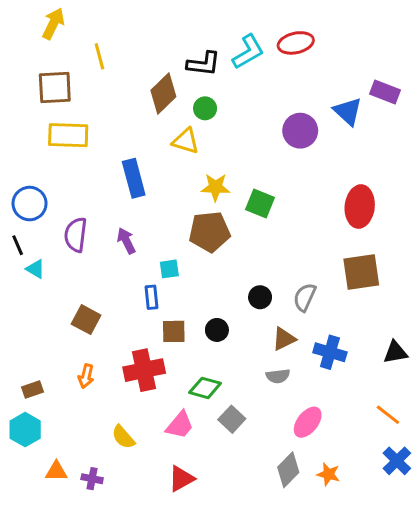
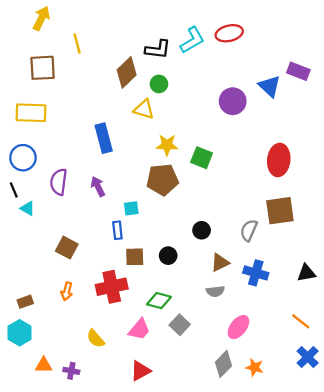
yellow rectangle: (68, 135) -> (31, 113), moved
gray semicircle: (305, 297) -> (249, 230), moved

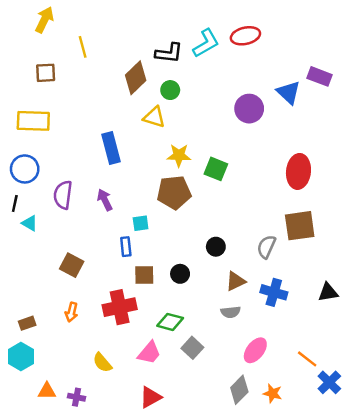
brown square: (43, 68) -> (46, 73), size x0.7
black line: (14, 190) -> (15, 204), turned 35
orange line: (301, 321) -> (307, 359), moved

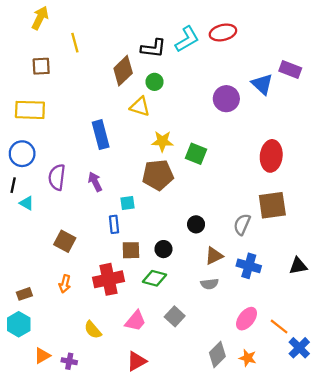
green diamond: (170, 322) -> (155, 278), moved
pink ellipse: (255, 350) -> (247, 319), moved
orange triangle: (47, 391) -> (42, 356), turned -30

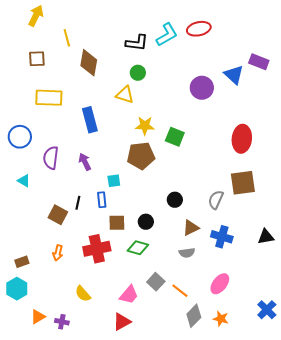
brown diamond: (123, 71) -> (89, 63), moved, turned -36
yellow rectangle: (30, 110) -> (49, 98), moved
black line: (13, 185) -> (78, 203), moved
pink trapezoid: (135, 321) -> (129, 295), moved
orange line: (279, 326) -> (180, 291), moved

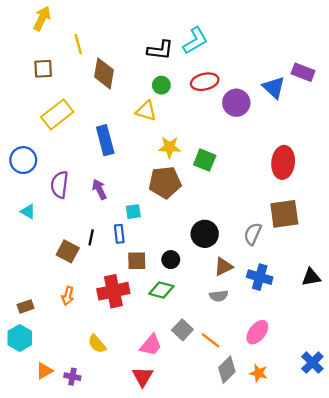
red ellipse: (199, 29) -> (205, 82), moved
yellow rectangle: (49, 98) -> (57, 114), turned -40
black circle: (175, 200) -> (205, 234), size x1.5
red triangle: (122, 322) -> (143, 377), turned -30

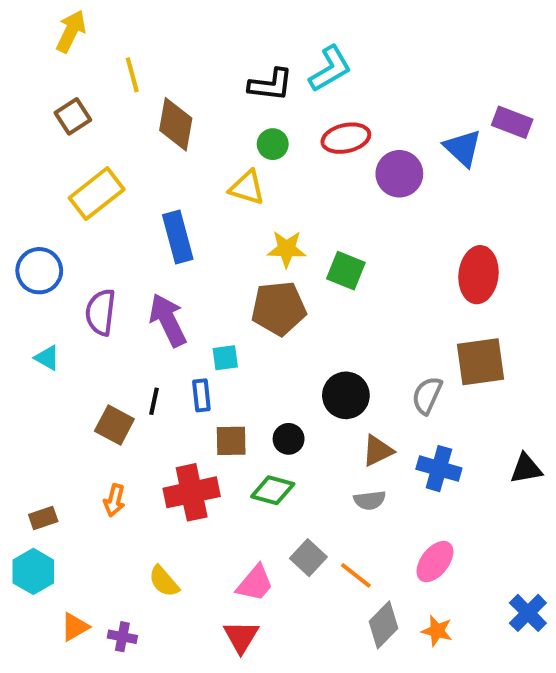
brown square: (43, 69) -> (73, 116), turned -30
purple arrow: (99, 189) -> (168, 320), size x1.5

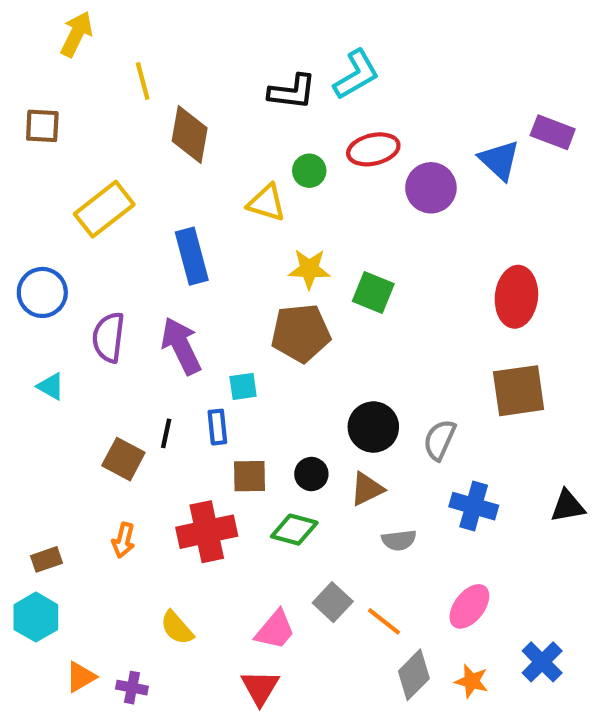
brown square: (73, 116) -> (42, 126), moved, turned 36
green circle: (273, 144) -> (309, 171), moved
gray semicircle: (427, 395) -> (440, 440), moved
brown triangle: (378, 451) -> (367, 489), moved
blue cross: (528, 613) -> (542, 662), moved

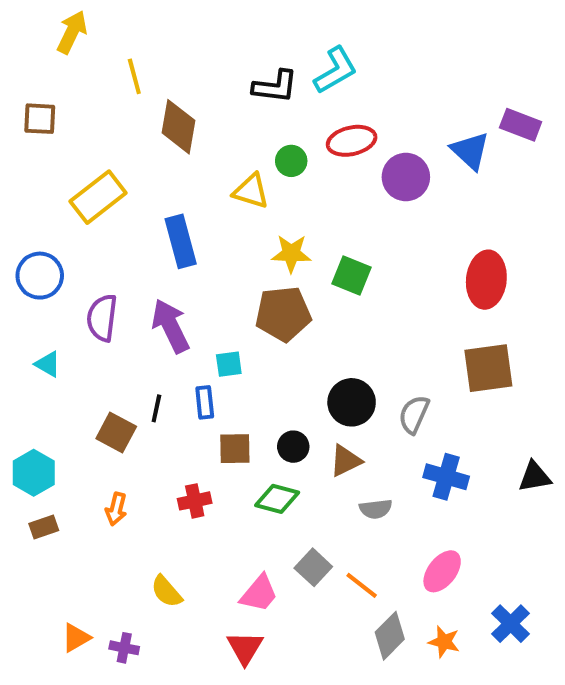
red cross: (207, 532) -> (195, 501), size x0.6
cyan hexagon: (36, 617) -> (34, 473), moved

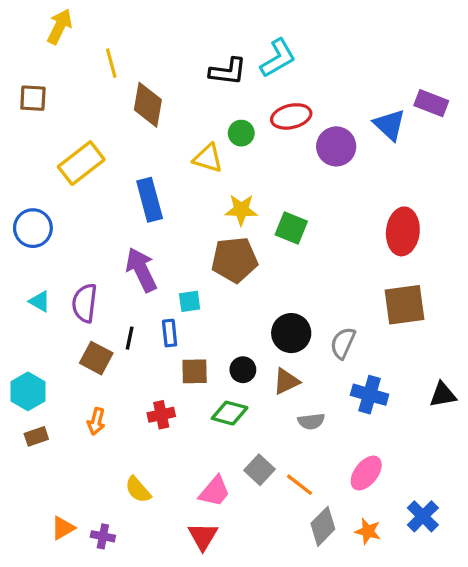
purple semicircle: (102, 318) -> (85, 303), moved

